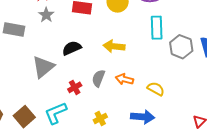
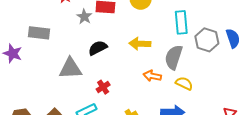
gray star: (46, 15) -> (84, 17), moved
gray triangle: (43, 67) -> (70, 68), turned 40
gray semicircle: (98, 78) -> (174, 57), moved, size x1.4

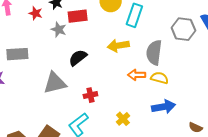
cyan rectangle: (181, 22) -> (134, 15), moved, turned 35
yellow semicircle: (184, 83) -> (160, 78), moved
red cross: (103, 87) -> (90, 95), turned 32

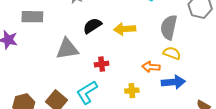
yellow arrow: (118, 46) -> (125, 29), moved
orange arrow: (137, 75) -> (151, 67), moved
yellow cross: (123, 119) -> (132, 91), turned 32

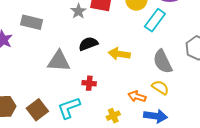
gray semicircle: (169, 27) -> (163, 61), turned -50
yellow cross: (132, 91) -> (113, 116), turned -32

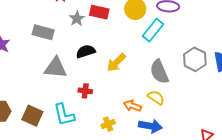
gray rectangle: (32, 22) -> (43, 32), moved
yellow arrow: (119, 54) -> (116, 63), turned -55
cyan L-shape: (69, 108) -> (64, 115), turned -85
brown square: (37, 110) -> (32, 116), turned -30

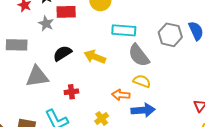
cyan rectangle: (153, 30) -> (124, 30), moved, turned 70
yellow arrow: (116, 63) -> (95, 57), turned 80

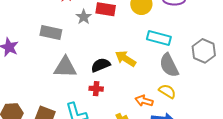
black semicircle: (62, 53) -> (101, 65), moved

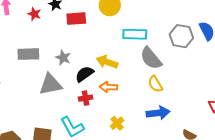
gray star: (84, 17) -> (63, 58), moved
yellow semicircle: (167, 91) -> (155, 84), turned -138
orange arrow: (144, 101) -> (108, 87), moved

